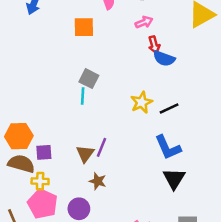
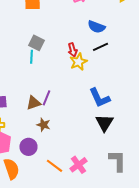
red arrow: (154, 45) -> (72, 50), moved
black line: (169, 109) -> (100, 47), moved
brown triangle: (85, 154) -> (33, 103), turned 35

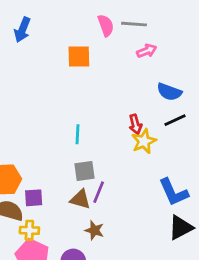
gray square: (36, 43) -> (85, 171), moved, turned -35
brown triangle: (33, 103) -> (80, 199), turned 35
black triangle: (104, 123) -> (181, 227), turned 30

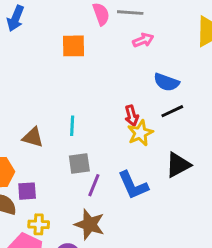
blue L-shape: (174, 192) -> (133, 185), moved
brown triangle: (80, 199) -> (33, 137), moved
black triangle: (181, 227) -> (178, 165), moved
yellow cross: (29, 230) -> (39, 224), moved
brown star: (94, 230) -> (90, 224), size x1.5

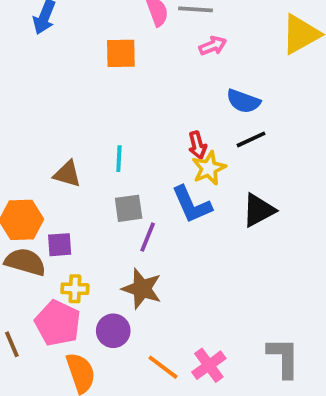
blue L-shape: (133, 185) -> (192, 205), moved

